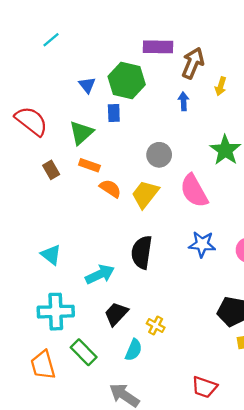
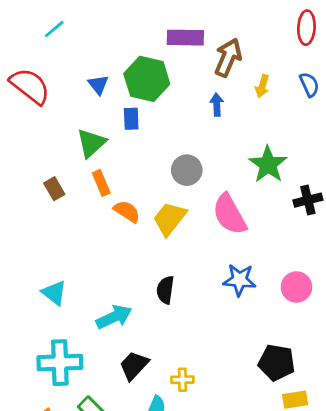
red semicircle: (31, 121) -> (30, 86), moved
orange rectangle: (89, 165) -> (101, 183), turned 48
black semicircle: (142, 252) -> (165, 290), size x0.7
yellow cross: (156, 326) -> (182, 380), turned -30

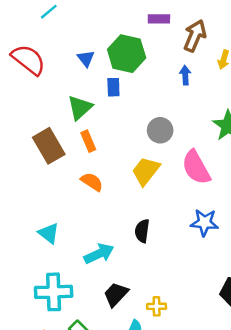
purple rectangle: (185, 38) -> (159, 19), size x0.7
brown rectangle: (54, 189) -> (49, 146), size x1.8
orange semicircle: (127, 211) -> (92, 182), moved

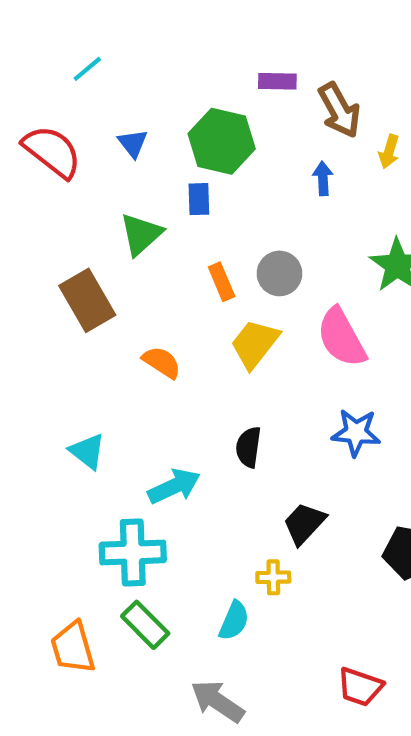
brown arrow: (195, 36) -> (339, 110), turned 128
blue triangle: (86, 58) -> (133, 143), moved
orange rectangle: (88, 141) -> (222, 282), moved
cyan cross: (54, 292) -> (133, 552), moved
black trapezoid: (116, 294) -> (304, 524), moved

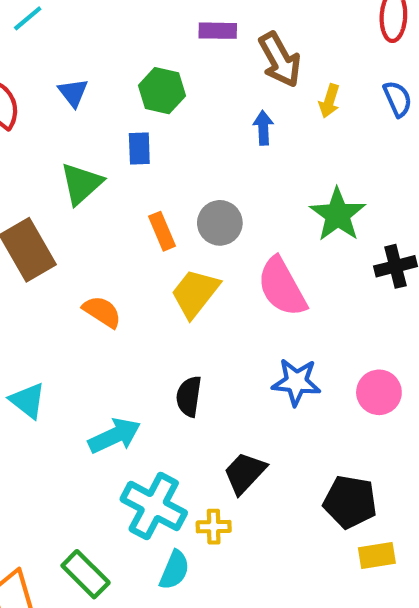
green hexagon: (222, 141) -> (162, 91), size x0.7
cyan cross: (133, 552) -> (154, 506), moved, turned 30

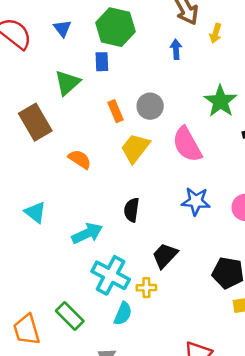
green hexagon: (162, 91) -> (116, 27), size x1.4

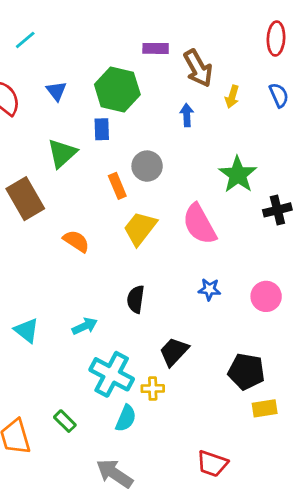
gray circle: (150, 106) -> (147, 166), moved
blue star: (196, 201) -> (209, 289), size x0.7
cyan triangle: (35, 212) -> (27, 330), moved
cyan arrow: (87, 233) -> (85, 326), size x0.7
green rectangle: (70, 316) -> (65, 421), size x0.7

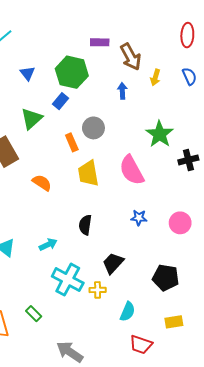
blue rectangle: (102, 129) -> (60, 101), turned 42
yellow trapezoid: (140, 228) -> (88, 173), turned -48
yellow rectangle: (265, 408) -> (174, 322), moved
cyan semicircle: (126, 418) -> (128, 312), moved

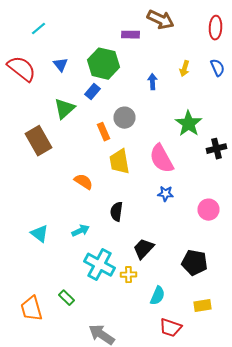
brown arrow: (131, 57) -> (160, 20), moved, turned -36
orange semicircle: (42, 183) -> (84, 182), moved
blue star: (139, 218) -> (166, 194), moved

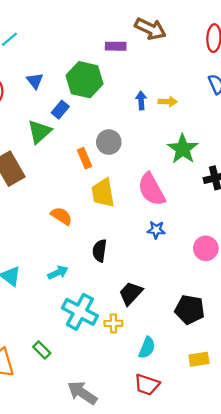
yellow arrow: (184, 69) -> (168, 102), moved, turned -105
blue rectangle: (92, 92) -> (60, 110), moved
red trapezoid: (170, 328) -> (147, 385), moved

